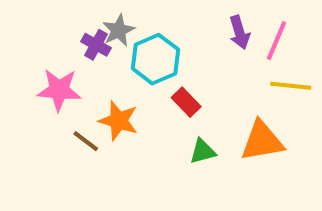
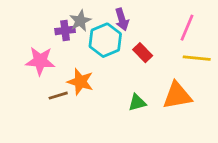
purple arrow: (240, 32) -> (122, 19), moved
purple cross: (96, 45) -> (65, 30), turned -36
red rectangle: (186, 102) -> (143, 53), moved
brown line: (86, 141) -> (58, 96), turned -54

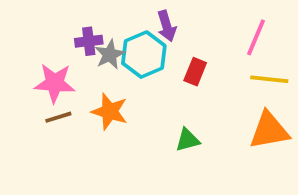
gray star: (80, 21) -> (110, 55), moved
red rectangle: (143, 53) -> (195, 72), turned 66
brown line: (58, 96) -> (58, 117), moved
orange triangle: (177, 96) -> (269, 130), moved

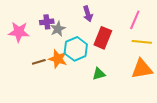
cyan hexagon: (144, 55) -> (76, 49), moved
red rectangle: (195, 72) -> (103, 38), size x1.5
pink star: (55, 83) -> (19, 32), moved
brown line: (58, 117) -> (39, 62), moved

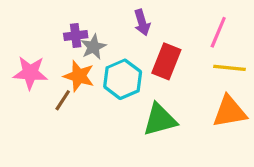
pink star: (19, 32) -> (30, 73), moved
orange star: (58, 59) -> (79, 76), moved
brown line: (39, 62) -> (63, 100), turned -40
green triangle: (99, 74) -> (160, 120), size x1.6

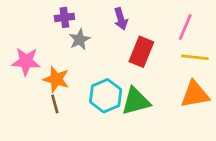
purple cross: (76, 36) -> (64, 17), moved
orange star: (79, 76) -> (56, 79), moved
cyan hexagon: (123, 79) -> (106, 96), moved
brown line: (63, 100) -> (55, 104), moved, turned -48

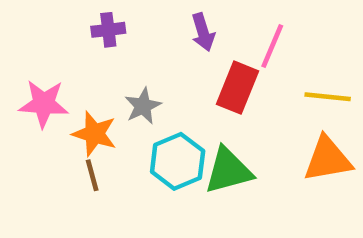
pink line: (185, 27) -> (272, 46), moved
gray star: (80, 39) -> (143, 106), moved

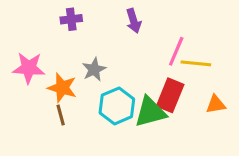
pink line: (272, 46) -> (176, 51), moved
red rectangle: (238, 88) -> (170, 95), moved
yellow line: (328, 97) -> (196, 63), moved
orange triangle: (328, 159) -> (216, 104), size x0.6

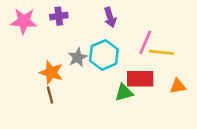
pink star: (29, 68) -> (24, 21), moved
red rectangle: (170, 95) -> (140, 79), turned 68
cyan hexagon: (117, 106) -> (104, 55), moved
green triangle: (150, 112) -> (124, 93), size x0.7

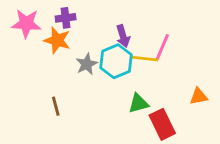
purple arrow: (110, 17) -> (123, 36), moved
yellow line: (162, 52) -> (144, 59), moved
orange star: (51, 72) -> (57, 40), moved
red rectangle: (140, 79) -> (162, 124), moved, turned 64

